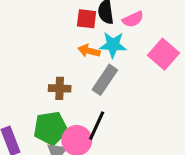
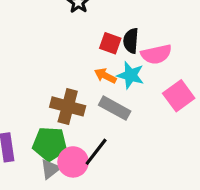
pink semicircle: (133, 19) -> (156, 54), size x1.4
gray rectangle: (105, 80) -> (115, 108), turned 72
brown cross: (60, 88) -> (68, 106), size x1.5

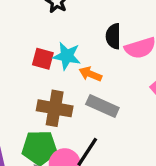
red square: (110, 43) -> (43, 59), moved
cyan star: (131, 75) -> (67, 56), moved

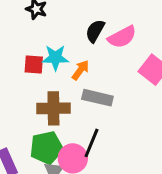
black semicircle: (113, 36) -> (95, 31), turned 40
orange arrow: (90, 74) -> (80, 70), turned 115

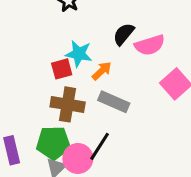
red square: (34, 64) -> (62, 69), moved, turned -30

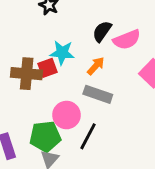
orange arrow: (102, 71) -> (96, 66), moved
brown cross: (68, 104) -> (27, 74), moved
pink circle: (78, 158) -> (66, 115), moved

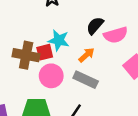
pink circle: (66, 115) -> (51, 76), moved

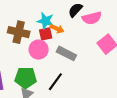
red square: (45, 52) -> (46, 34), moved
orange arrow: (87, 55) -> (57, 29), moved, turned 64

